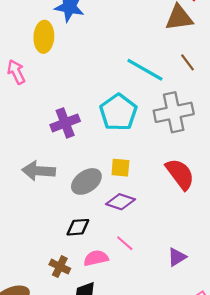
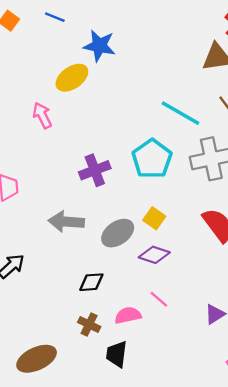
yellow ellipse: (44, 37) -> (72, 78), turned 52
yellow square: (120, 168) -> (154, 218), turned 30
black diamond: (78, 227) -> (91, 282), moved

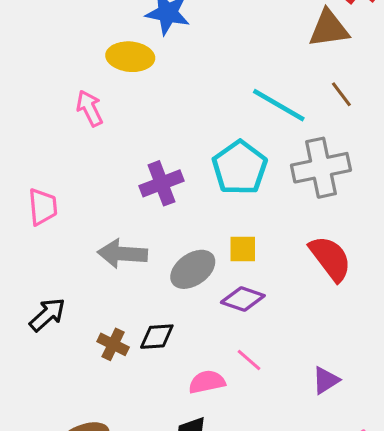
yellow ellipse: (72, 78) -> (130, 57), turned 40
yellow square: (154, 218) -> (243, 249), turned -35
brown cross: (89, 324) -> (113, 344), moved

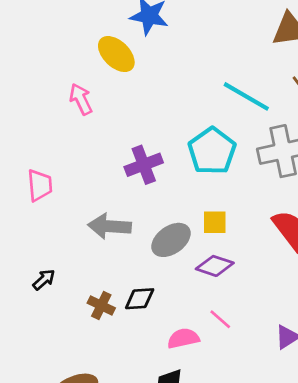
yellow ellipse: (130, 57) -> (116, 54), turned 39
black arrow: (47, 315) -> (44, 280), size x0.7

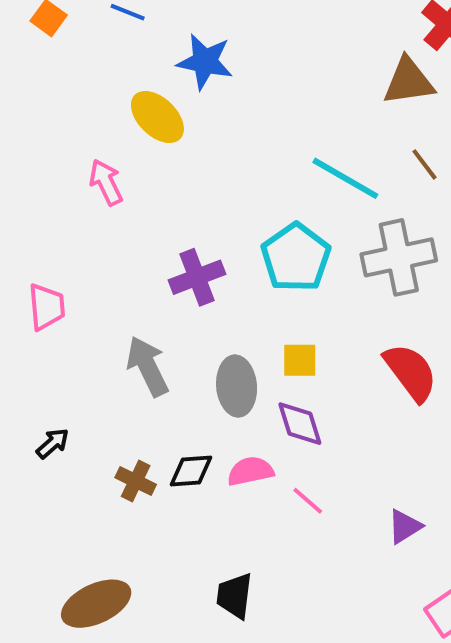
gray arrow: (109, 226) -> (148, 366), turned 60
gray ellipse: (171, 240) -> (237, 386), turned -60
purple diamond: (215, 266) -> (300, 424), turned 54
pink semicircle: (183, 338) -> (250, 471), moved

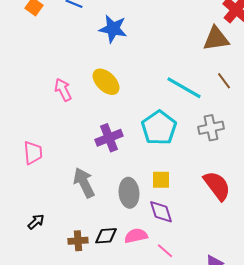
yellow ellipse: (157, 117) -> (106, 82), moved
gray cross: (399, 257) -> (211, 128), size x0.7
brown cross: (136, 481) -> (78, 241), turned -30

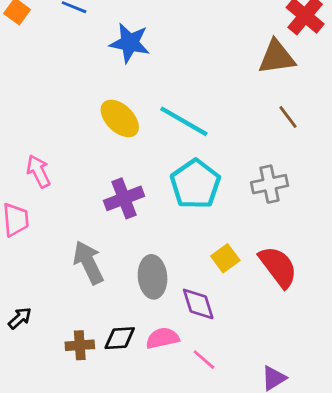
cyan line: (184, 88) -> (184, 121), moved
pink arrow: (63, 90) -> (38, 171), moved
yellow square: (161, 180) -> (225, 258), moved, turned -36

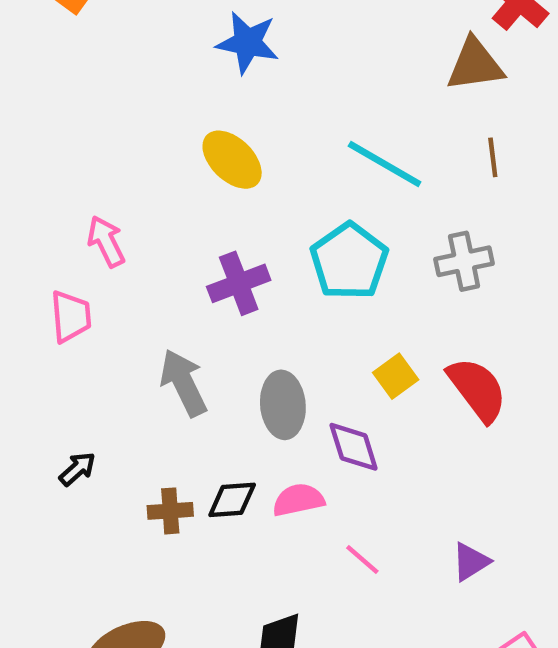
brown line: (288, 117) -> (493, 157), turned 30
cyan line: (184, 121) -> (385, 164), moved
pink line: (204, 360) -> (362, 560), moved

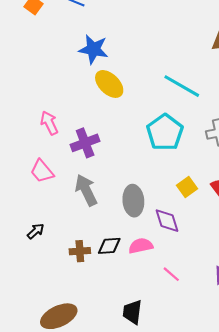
blue star: (248, 43) -> (93, 49), moved
purple cross: (239, 283) -> (85, 143), moved
pink trapezoid: (71, 316) -> (42, 171), moved, turned 145

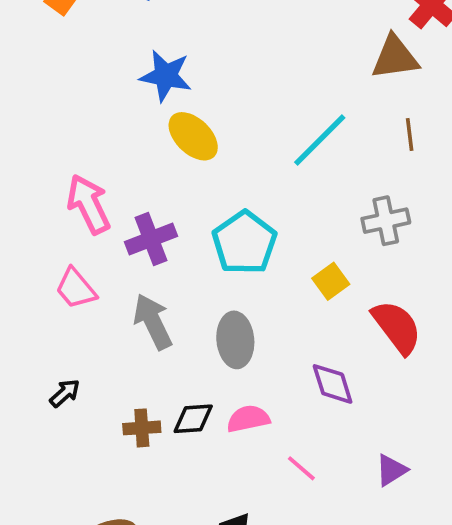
cyan line: (182, 86) -> (320, 140), turned -75
pink arrow: (49, 123) -> (89, 204), size x1.4
cyan pentagon: (165, 132) -> (245, 243), moved
yellow square: (187, 187) -> (331, 281), moved
purple diamond: (167, 221) -> (333, 384), moved

